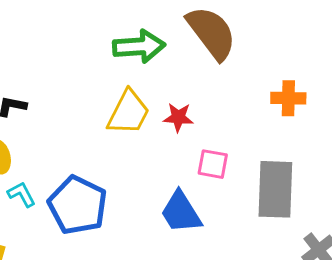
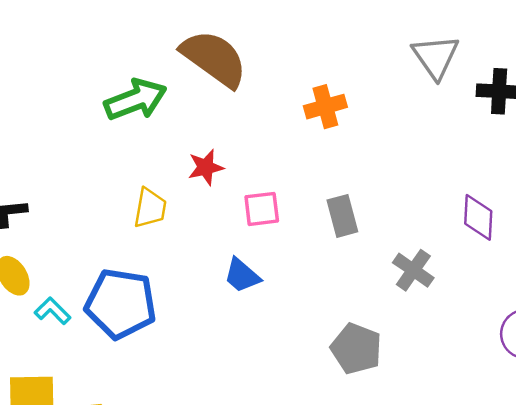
yellow trapezoid: (128, 113) -> (150, 208), moved, size x0.7
gray rectangle: (275, 189) -> (342, 216), size x0.6
blue trapezoid: (181, 212) -> (242, 275), size x0.7

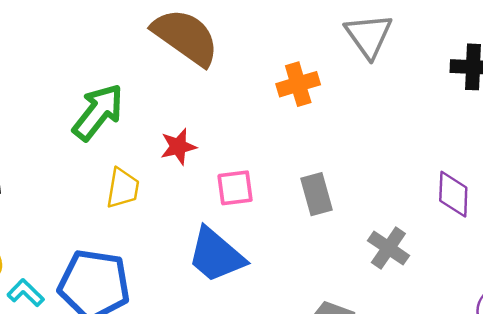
gray triangle: (436, 57) -> (369, 36), moved
green arrow: (136, 100) -> (98, 112), moved, turned -30
blue trapezoid: (242, 275) -> (216, 255), size x1.6

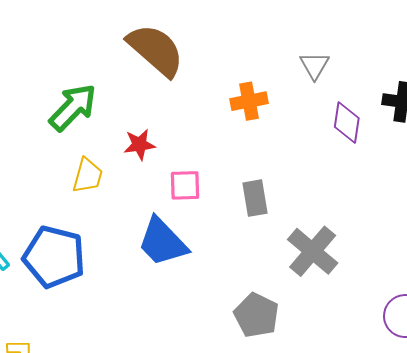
gray triangle: (369, 36) -> (314, 65), size x0.7
purple diamond: (453, 194) -> (347, 123), moved
gray cross: (388, 248) -> (313, 251), size x1.4

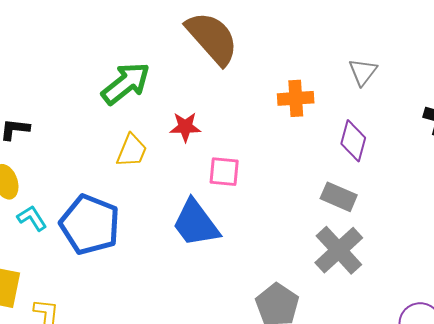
purple diamond: (347, 123) -> (353, 141), moved
gray rectangle: (255, 198) -> (339, 197), moved, turned -64

